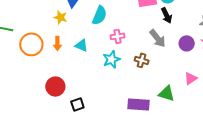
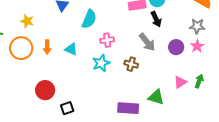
yellow star: (60, 17) -> (27, 21), moved

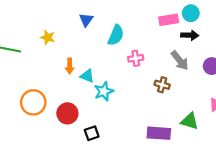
black arrow: (156, 19) -> (190, 35), turned -63
orange circle: (21, 48) -> (33, 102), moved
cyan triangle: (71, 49) -> (87, 76), moved
cyan star: (101, 63) -> (104, 91), moved

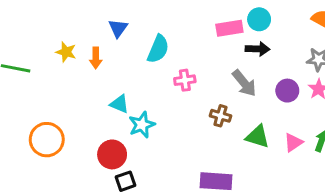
orange arrow: (70, 66) -> (96, 58), moved
red circle: (67, 113) -> (112, 154), moved
green triangle: (190, 121) -> (258, 137), moved

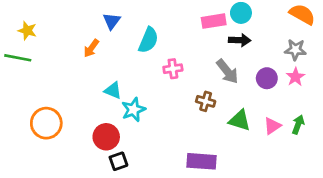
yellow star: (66, 52) -> (27, 31), moved
orange arrow: (96, 58) -> (91, 48), turned 36

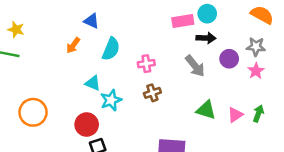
blue triangle: (112, 21) -> (91, 21), turned -42
cyan semicircle: (148, 40) -> (111, 49), moved
purple circle: (267, 78) -> (229, 59), moved
brown cross: (206, 101) -> (152, 93), moved, turned -35

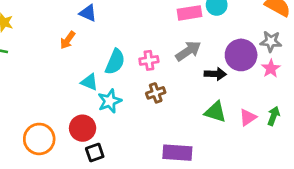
black arrow: (206, 38) -> (215, 74), moved
cyan semicircle: (111, 49) -> (115, 62), moved
purple circle: (229, 59) -> (241, 55), size x1.5
gray arrow: (195, 66) -> (188, 51), moved, turned -85
orange circle: (33, 112) -> (39, 139), moved

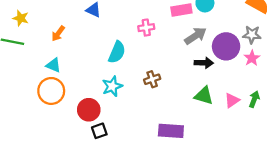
orange arrow: (68, 40) -> (58, 33), moved
gray arrow: (188, 51) -> (196, 36), moved
pink cross: (149, 60) -> (146, 28), moved
cyan triangle: (89, 82) -> (54, 65), moved
orange circle: (39, 139) -> (51, 91), moved

